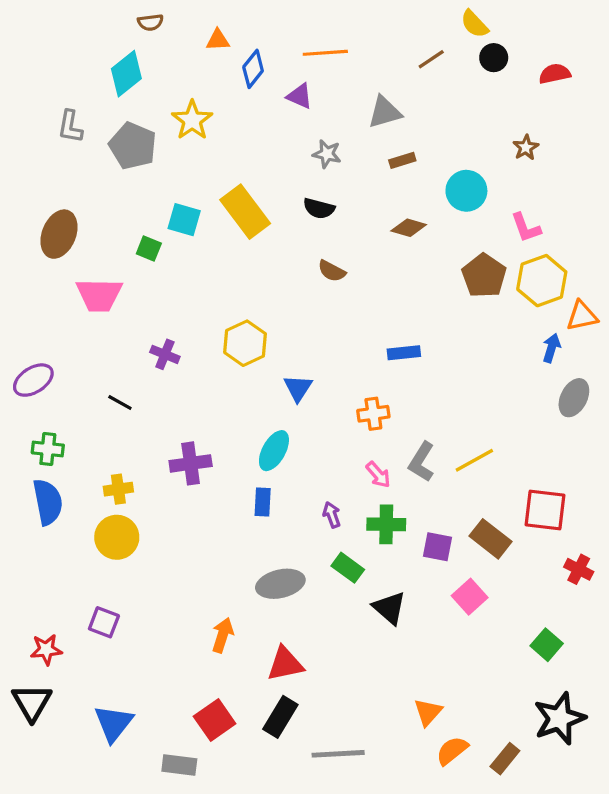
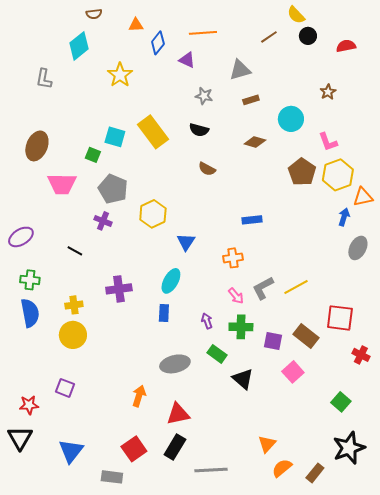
gray pentagon: (133, 146) -> (113, 189), moved
gray L-shape: (422, 462) -> (263, 288), turned 30

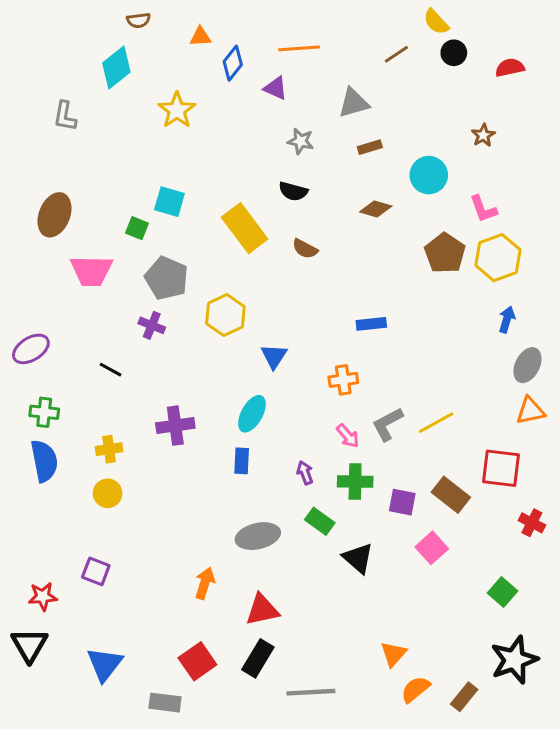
yellow rectangle: (153, 132) -> (245, 228), moved
orange triangle: (363, 197) -> (530, 411), moved
yellow circle: (73, 335) -> (108, 493), size x0.7

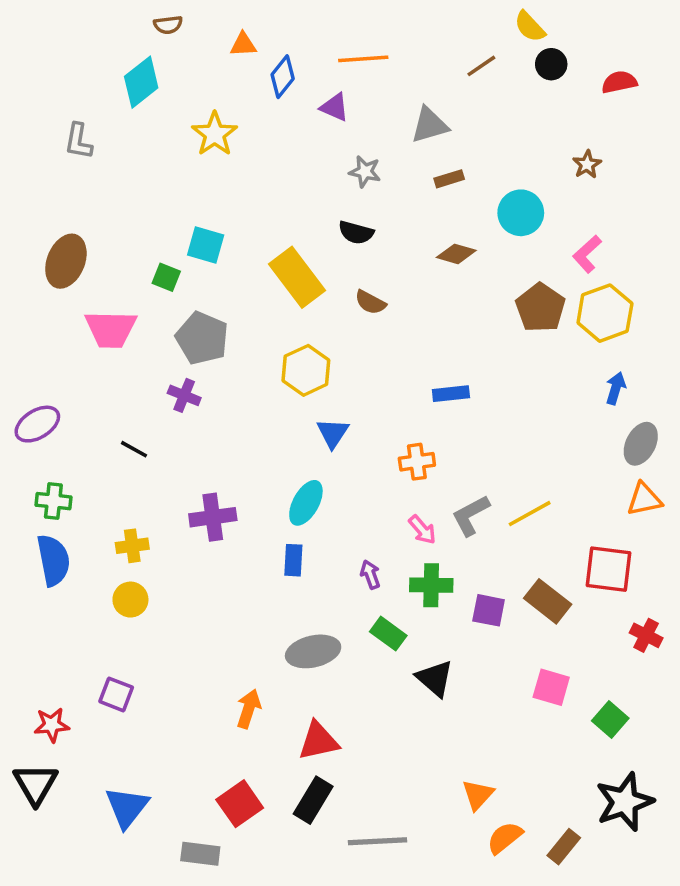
pink L-shape: (483, 209) -> (587, 254), turned 68
yellow hexagon: (225, 315) -> (306, 370), moved
pink square: (432, 548) -> (551, 687), moved, turned -32

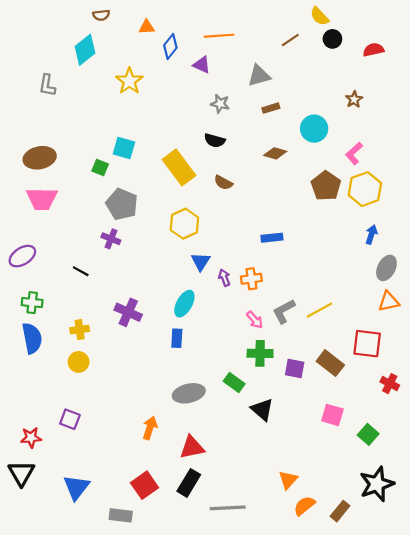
brown ellipse: (66, 261) -> (40, 158), turned 56
pink trapezoid: (111, 329) -> (42, 199), moved
purple cross: (213, 517) -> (128, 312), turned 32
purple arrow: (370, 574) -> (224, 278), moved

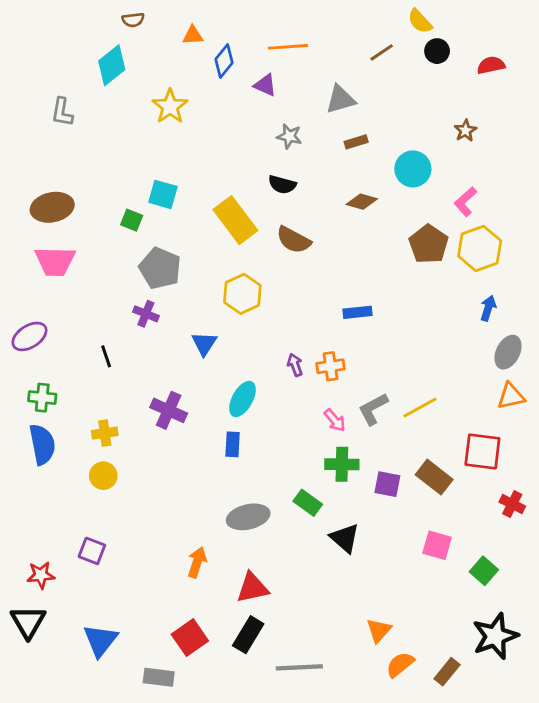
brown semicircle: (223, 183) -> (294, 240), size x1.4
blue triangle: (201, 261) -> (204, 344), moved
black line: (81, 271) -> (106, 356), turned 42

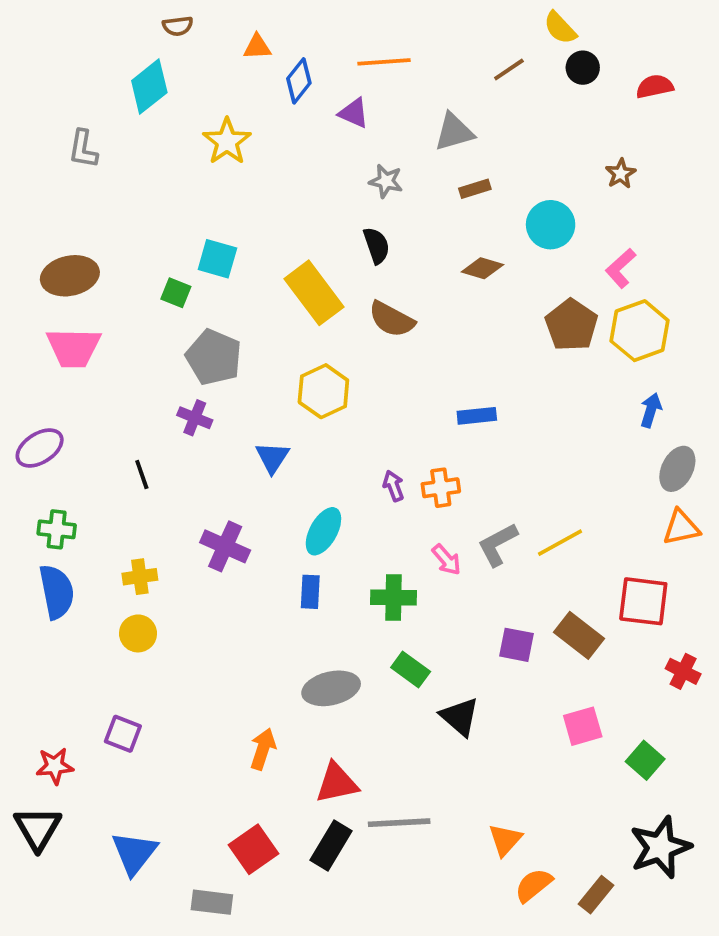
black semicircle: (282, 185) -> (376, 245), turned -124
green cross: (342, 464) -> (393, 598), moved
pink square: (437, 545) -> (583, 726), turned -32
gray line: (299, 667) -> (399, 823), moved

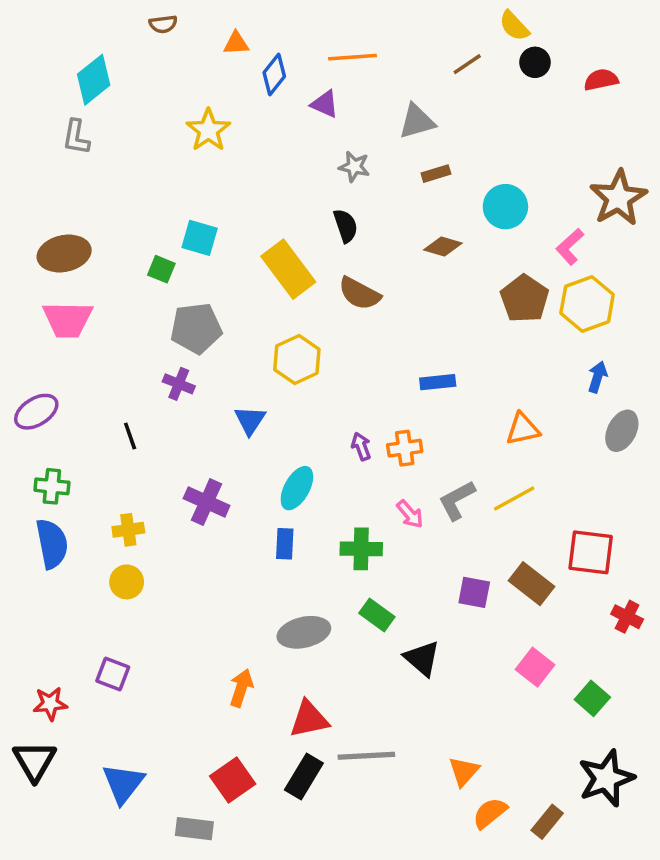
cyan diamond: (149, 87) -> (94, 80), moved
brown star: (621, 174) -> (618, 198), moved, size x2.0
gray pentagon: (214, 357) -> (196, 328), turned -30
orange triangle: (681, 527) -> (523, 429), moved
pink square: (583, 726) -> (535, 667), turned -36

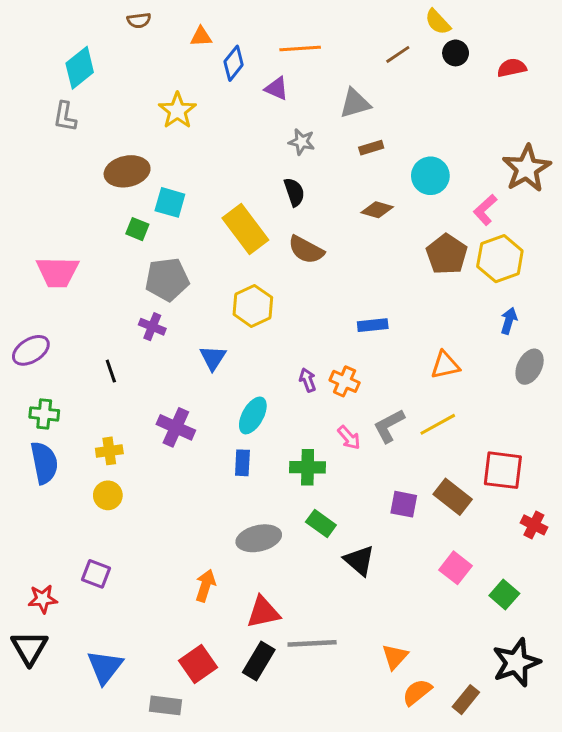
brown ellipse: (64, 254) -> (127, 171), moved
orange cross: (405, 448) -> (345, 381), turned 32

